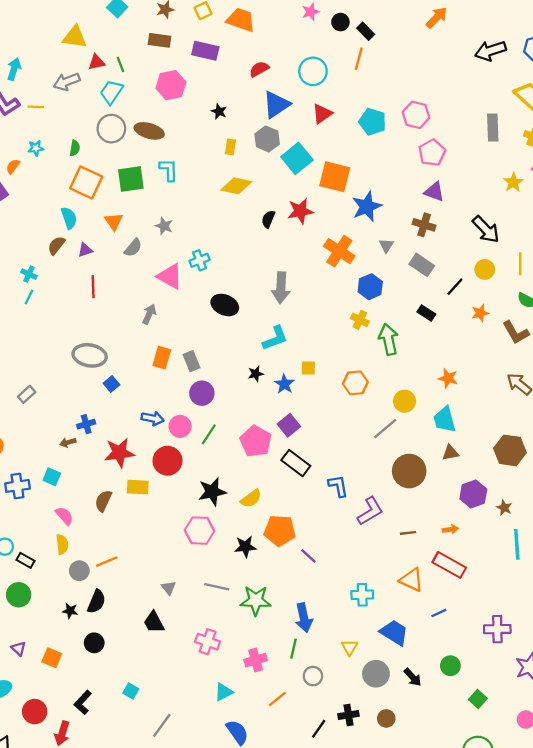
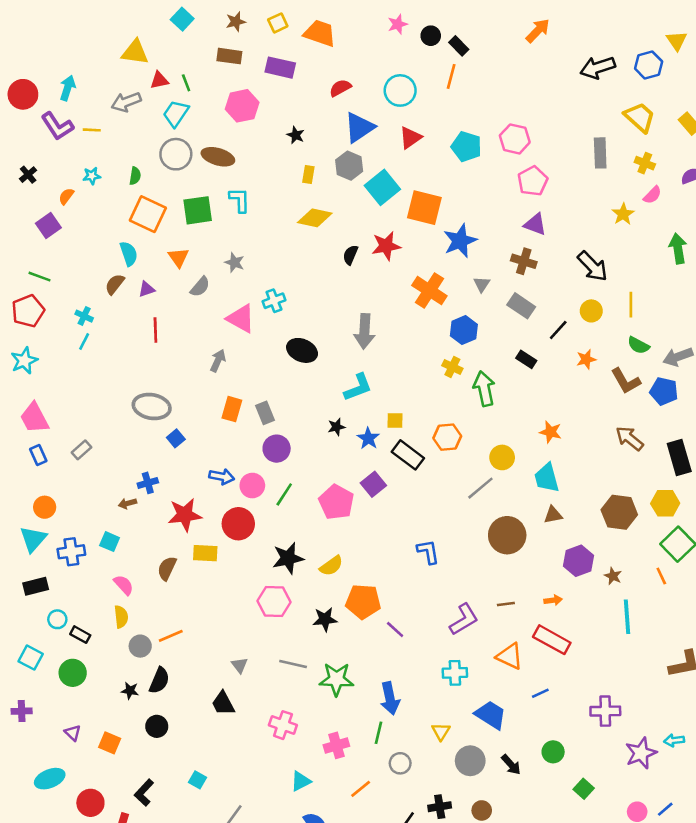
black rectangle: (296, 463) -> (408, 455), moved
purple L-shape: (370, 511) -> (464, 619), moved

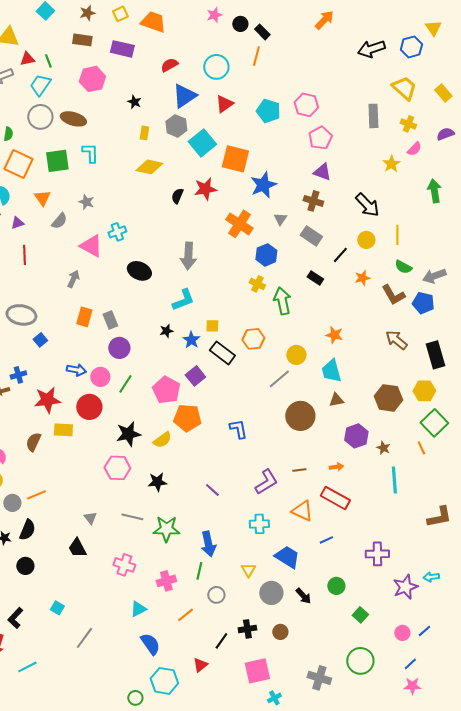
orange pentagon: (363, 601) -> (187, 418), moved

